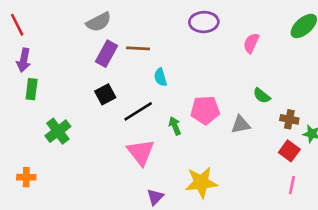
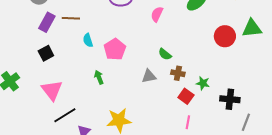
pink pentagon: (205, 110) -> (115, 49), moved, turned -30
black line: (138, 111) -> (65, 115), moved
brown cross: (289, 119) -> (178, 73), moved
pink triangle: (141, 152) -> (52, 90), moved

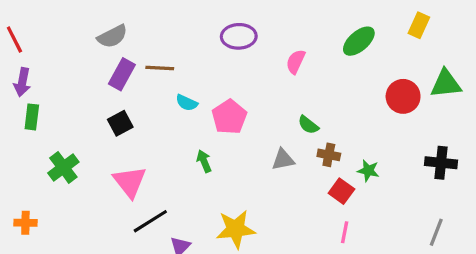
cyan semicircle: (88, 40) -> (187, 103), turned -48
black cross: (230, 99) -> (441, 163), moved

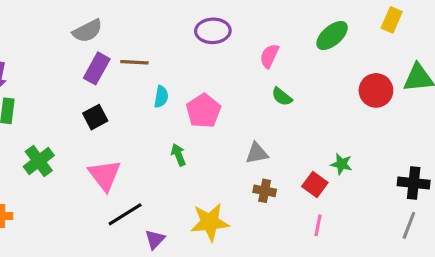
cyan semicircle: (187, 103) -> (161, 97), turned -105
green semicircle: (308, 125) -> (282, 97), moved
brown cross: (329, 155) -> (265, 191), moved
black cross: (441, 163) -> (414, 183), moved

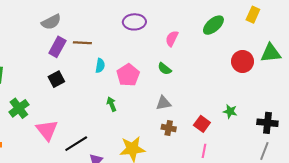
green semicircle: (282, 97) -> (165, 69), moved
green star: (341, 164) -> (230, 111), moved
pink triangle: (105, 175) -> (47, 130), moved

